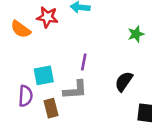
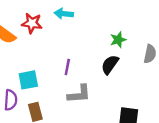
black semicircle: (124, 81) -> (110, 65), moved
gray L-shape: (75, 90) -> (79, 94), moved

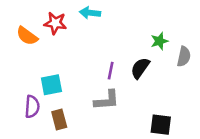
green star: (118, 40) -> (159, 41), moved
purple line: (67, 67) -> (111, 71), moved

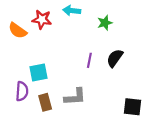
green star: (159, 41) -> (105, 23), moved
gray L-shape: (107, 100) -> (75, 97), moved

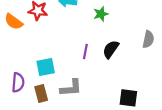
cyan square: (39, 72) -> (46, 67), moved

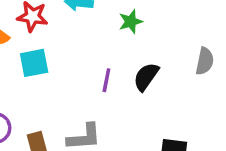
cyan square: (46, 67) -> (34, 63), moved

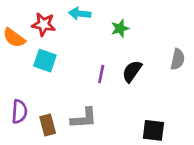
cyan square: (34, 63) -> (45, 61), turned 30

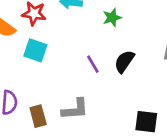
purple line: (101, 74) -> (93, 64), turned -42

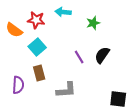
cyan square: (35, 50) -> (37, 47), turned 30
brown rectangle: (38, 116) -> (39, 73), moved

